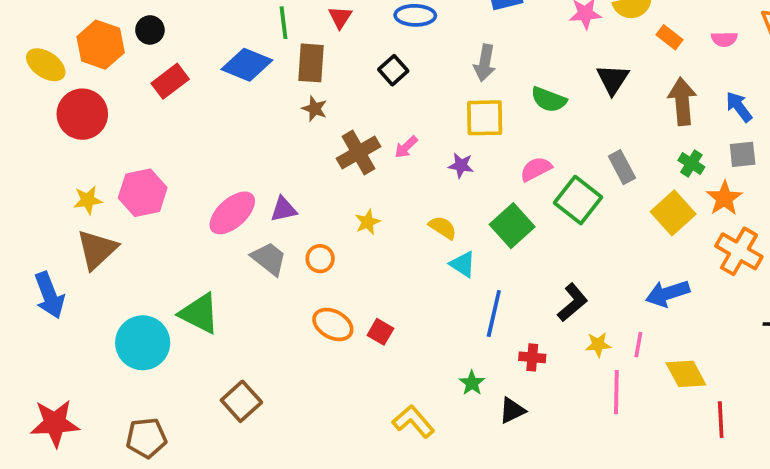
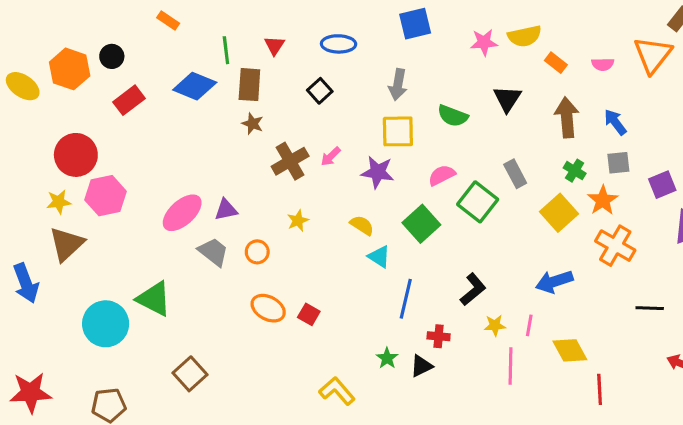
red circle: (82, 114) -> (76, 155), moved
purple star: (461, 165) -> (378, 172), size x1.5
black triangle: (512, 410) -> (421, 366), moved

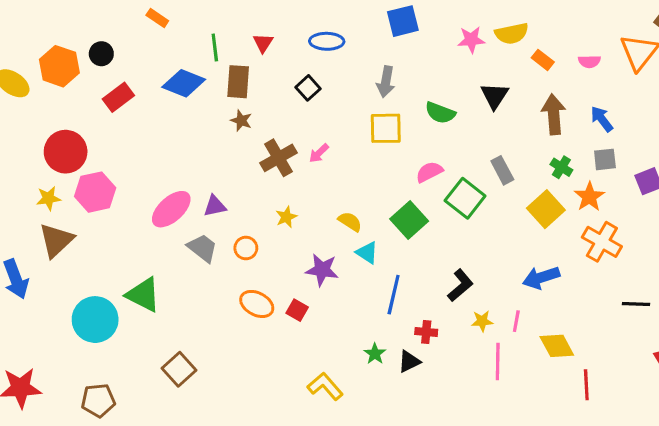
purple star: (378, 172) -> (322, 270), moved

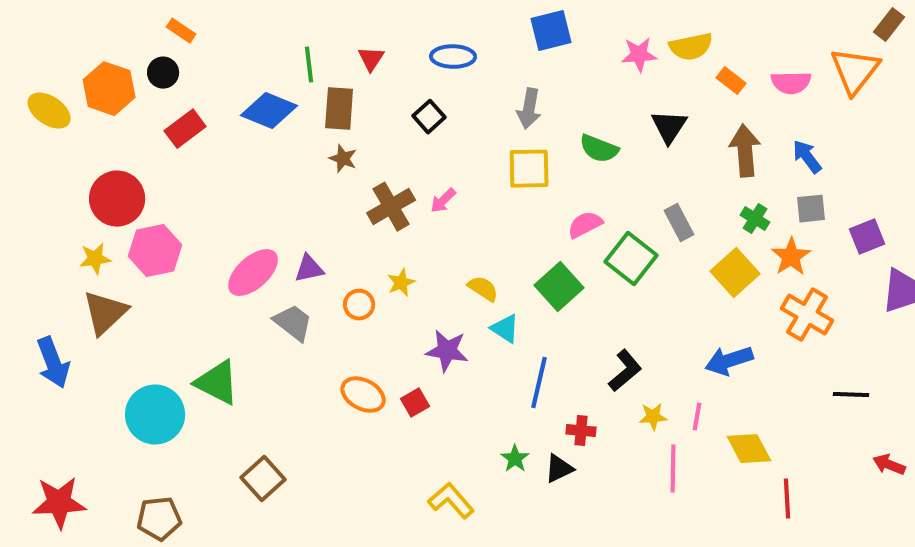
orange rectangle: (157, 18) -> (181, 31), moved
pink semicircle: (589, 61) -> (791, 83), size x1.4
orange circle: (246, 248) -> (359, 305), moved
red square: (297, 310) -> (415, 403), turned 30

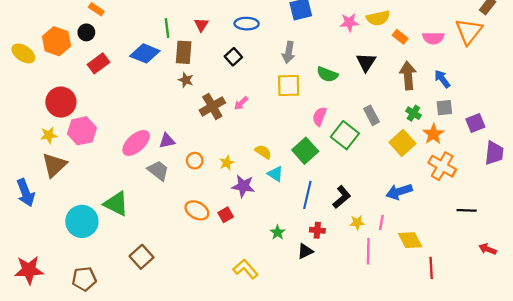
pink semicircle: (585, 225) -> (320, 116), turned -42
yellow star: (401, 283) -> (227, 163), moved
blue line: (539, 383) -> (307, 195), moved
green star: (515, 459) -> (278, 232), moved

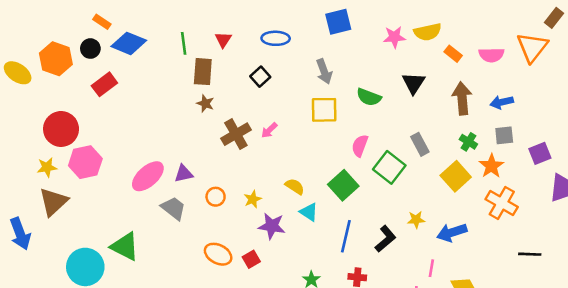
gray arrow: (289, 52) -> (324, 72), turned -30
blue diamond: (145, 53) -> (129, 43), moved
blue arrow: (442, 79) -> (502, 102), turned -66
yellow star: (357, 223) -> (416, 220), moved

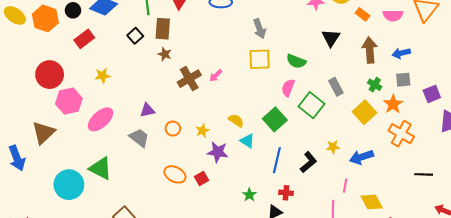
yellow ellipse: (18, 73) -> (15, 15), moved
black square: (260, 77) -> (135, 36), moved
green semicircle: (369, 97) -> (296, 61), moved
yellow star: (47, 167) -> (103, 76), moved
pink ellipse: (148, 176) -> (101, 119), moved

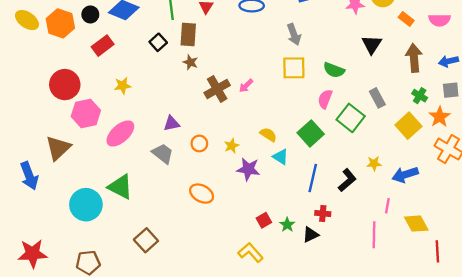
red square: (201, 179) -> (264, 220), moved
green star: (249, 195) -> (287, 225), moved

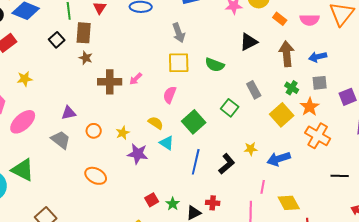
black triangle: (372, 44) -> (249, 42), turned 30
brown cross: (217, 89) -> (110, 82), turned 30
pink semicircle: (325, 99) -> (170, 95), moved
green square: (351, 118) -> (230, 108), size x0.7
red cross: (323, 214) -> (213, 203), moved

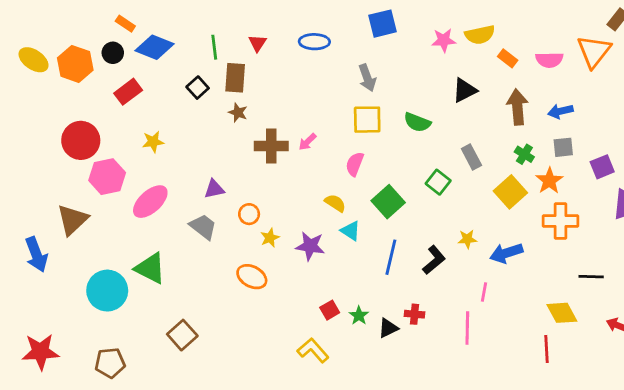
yellow star: (123, 133) -> (270, 238), moved
orange cross: (318, 136) -> (560, 221), turned -30
yellow diamond: (289, 203) -> (562, 313), moved

